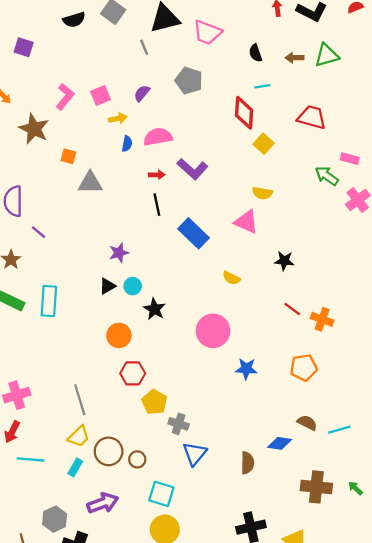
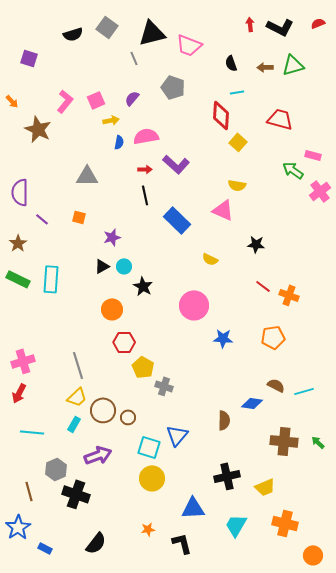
orange square: (68, 156) -> (79, 217), moved
blue triangle: (195, 454) -> (177, 435), moved
cyan line: (30, 459) -> (32, 432), moved

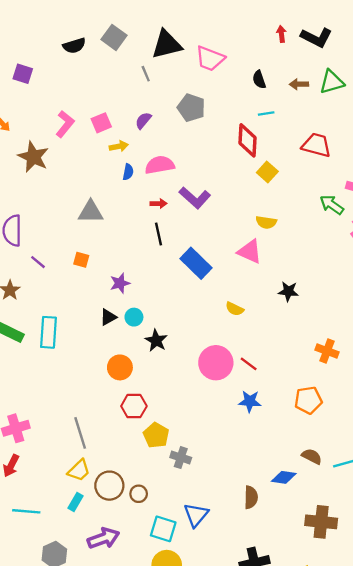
red line: (263, 286) -> (249, 364), moved

